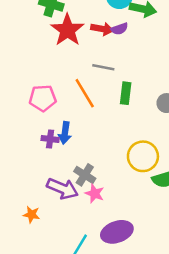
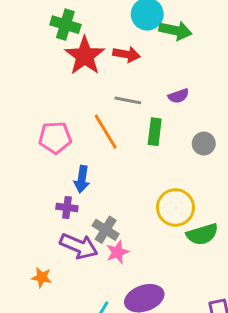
purple semicircle: (119, 29) -> (178, 96), moved
purple cross: (50, 139) -> (67, 207), moved
pink star: (95, 193) -> (117, 252), turned 30

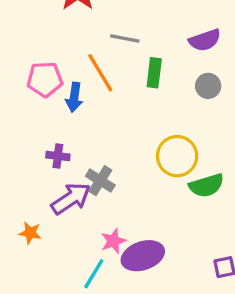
purple semicircle: (178, 96) -> (205, 40), moved, size x1.4
blue arrow: (82, 179) -> (74, 97), moved
purple arrow: (79, 246) -> (71, 199), turned -57
pink star: (117, 252) -> (113, 241), moved

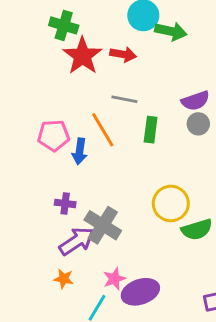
gray circle: (208, 86) -> (198, 124), moved
gray cross: (100, 181) -> (103, 225), size x1.4
orange star: (30, 233) -> (64, 279), moved

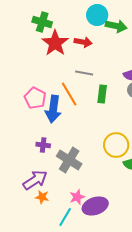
pink pentagon: (54, 135) -> (35, 98), turned 30
blue arrow: (80, 151) -> (53, 109), size x1.5
purple arrow: (77, 241) -> (35, 180), moved

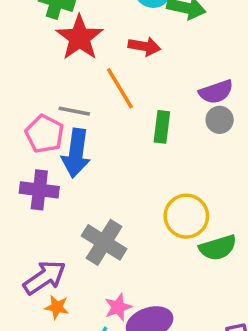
red arrow: (83, 42) -> (144, 46), moved
gray line: (84, 73) -> (74, 111), moved
orange line: (69, 94) -> (120, 88), moved
purple cross: (43, 145) -> (39, 190), moved, size x1.5

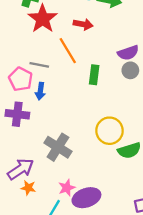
blue arrow: (76, 153) -> (40, 91), size x0.6

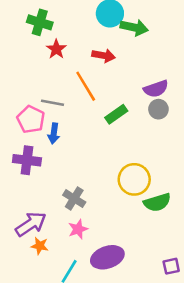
red star: (43, 19) -> (56, 49), size x0.6
green rectangle: (94, 75) -> (116, 114), turned 48
gray cross: (58, 147) -> (74, 199), size x0.7
pink star: (67, 188) -> (78, 229), moved

